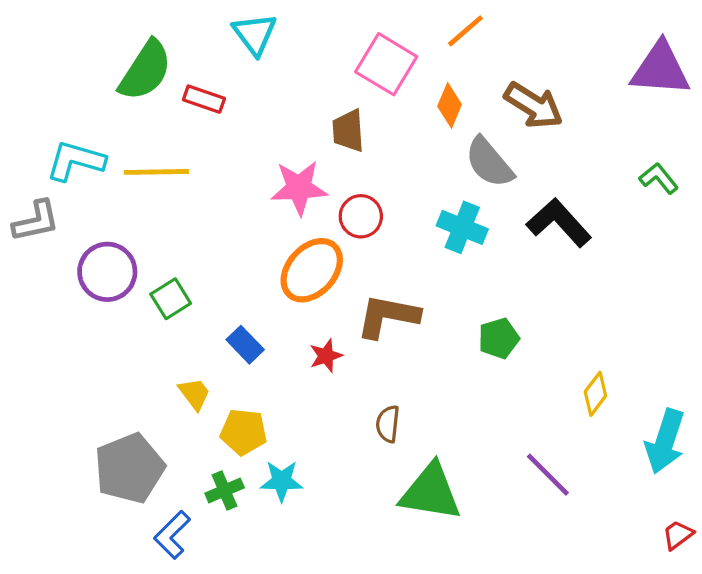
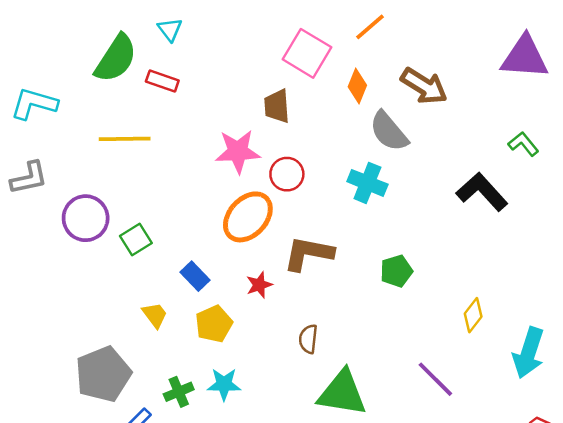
cyan triangle: (255, 34) -> (170, 29), moved, size x0.7
cyan L-shape: (76, 161) -> (34, 104), moved
black L-shape: (559, 223) -> (482, 192), moved
yellow pentagon: (244, 432) -> (214, 324), moved, turned -30

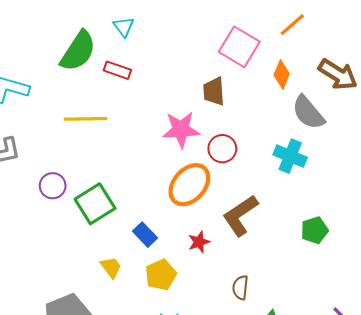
purple circle: (86, 218) -> (53, 186), size x0.7
green square: (136, 240) -> (95, 204), size x1.5
brown L-shape: (308, 253) -> (240, 215), turned -45

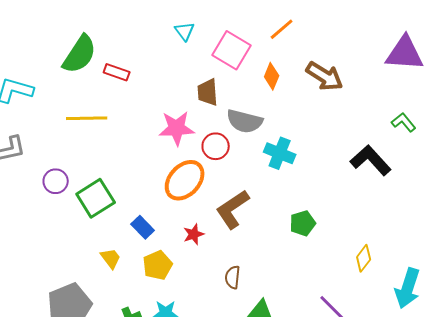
cyan triangle: (124, 27) -> (185, 31), moved
gray semicircle: (308, 113) -> (245, 121), moved, turned -36

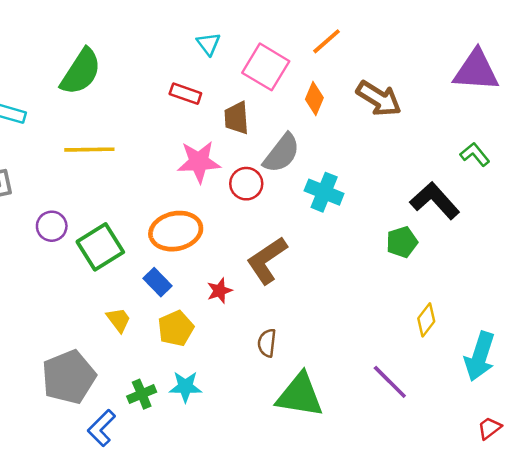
red rectangle: (117, 72) -> (185, 94), moved
gray semicircle: (245, 121) -> (282, 153), turned -66
orange ellipse: (185, 180) -> (176, 231), moved, turned 36
green pentagon: (303, 223) -> (402, 242), moved

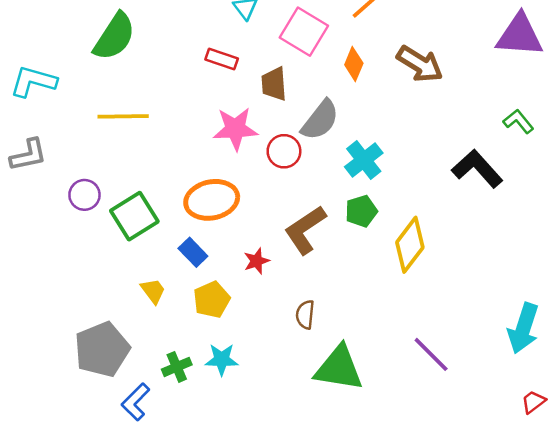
cyan cross: (324, 192) -> (364, 160), turned 30
green pentagon: (402, 242) -> (361, 211), moved
yellow diamond: (426, 320) -> (410, 245), moved, size x1.6

